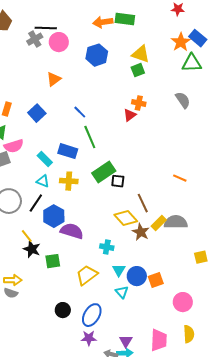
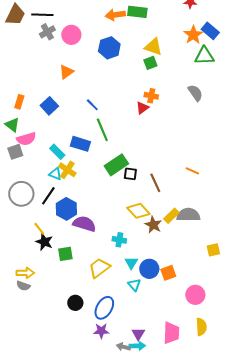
black line: (46, 28) -> (42, 15), moved
yellow cross: (69, 181) -> (67, 170), moved, turned 30
brown line: (143, 203) -> (155, 183), moved

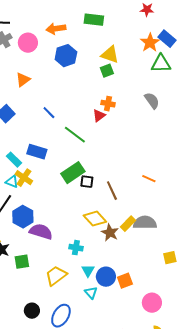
orange arrow: (115, 15) -> (56, 29), moved
green line: (102, 130) -> (75, 135), moved, turned -30

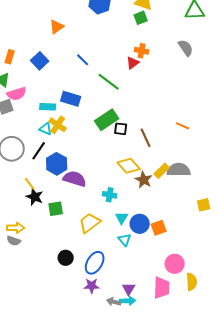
cyan rectangle: (14, 160) -> (48, 107), turned -42
pink circle: (152, 303) -> (175, 264), moved

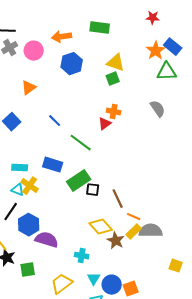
blue rectangle: (71, 99) -> (53, 165), moved
orange line: (183, 126) -> (134, 217), moved
yellow square: (204, 205) -> (176, 266), turned 32

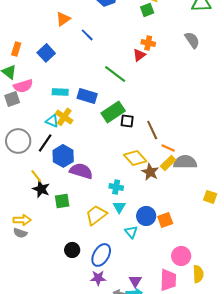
blue line: (55, 121) -> (87, 35), moved
cyan rectangle: (20, 168) -> (60, 92), moved
cyan triangle: (94, 279) -> (119, 207), moved

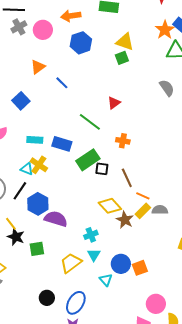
orange cross: (148, 43) -> (123, 141), moved
gray semicircle: (185, 162) -> (160, 210), size x0.7
cyan cross: (116, 187) -> (91, 235), turned -32

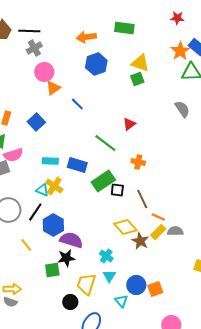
pink circle: (43, 30) -> (44, 72), moved
cyan cross: (91, 235) -> (106, 256), turned -32
black star: (16, 237) -> (66, 258), moved, turned -30
yellow trapezoid: (71, 263) -> (86, 284), turned -35
black circle: (47, 298) -> (70, 302), moved

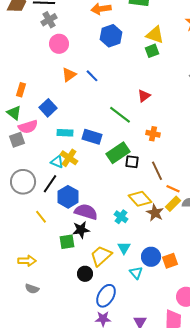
orange triangle: (53, 88) -> (69, 75), moved
blue square: (36, 122) -> (48, 108), moved
cyan cross: (106, 256) -> (121, 217), moved
yellow trapezoid: (86, 284) -> (101, 256), turned 30
gray semicircle: (10, 302) -> (32, 289), moved

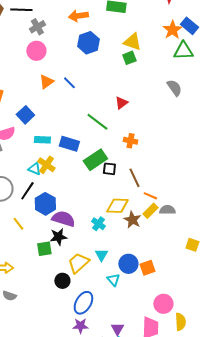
gray cross: (49, 20) -> (37, 27), moved
yellow diamond: (140, 199) -> (117, 206), turned -45

